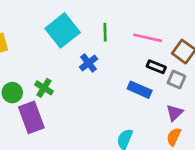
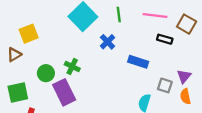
gray square: (176, 80) -> (165, 85), moved
blue rectangle: (140, 90) -> (138, 62), moved
orange semicircle: (174, 137) -> (185, 96), turned -32

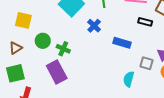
yellow square: (29, 34) -> (23, 20), turned 36
brown triangle: (14, 55) -> (16, 48), moved
green circle: (46, 73) -> (43, 41), moved

